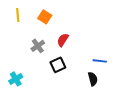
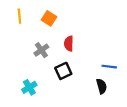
red semicircle: (63, 40) -> (69, 44), turned -32
cyan cross: (16, 79) -> (29, 87), moved

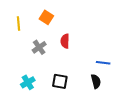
yellow line: (19, 16) -> (19, 24), moved
black square: (63, 71) -> (60, 81), moved, turned 35

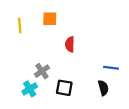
orange square: (46, 17) -> (50, 19), turned -32
gray cross: (39, 47) -> (42, 71), moved

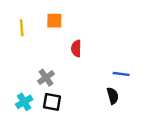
black square: (64, 88) -> (52, 102), moved
cyan cross: (30, 89) -> (24, 102), moved

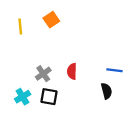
orange square: (54, 21) -> (51, 20), turned -35
red semicircle: (76, 48) -> (72, 71), moved

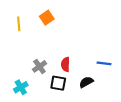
black semicircle: (107, 91) -> (86, 82), moved, turned -104
black square: (49, 97) -> (58, 83), moved

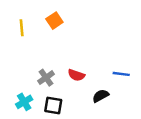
red semicircle: (65, 64) -> (76, 75), turned -72
black square: (58, 83) -> (53, 105), moved

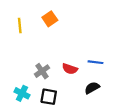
blue line: (121, 74) -> (95, 62), moved
cyan cross: (24, 102) -> (22, 93), turned -32

